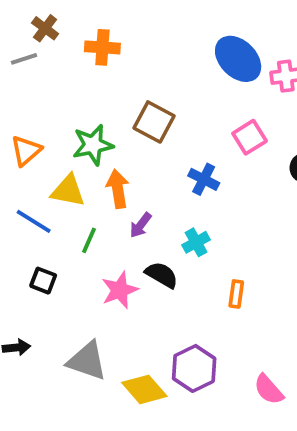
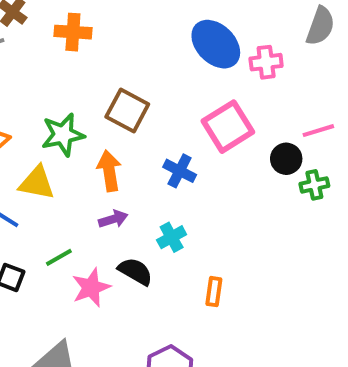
pink square: (250, 137) -> (228, 127), size x1.4
orange arrow: (118, 189) -> (109, 171), moved
purple arrow: (141, 225) -> (113, 219), turned -144
green line: (89, 240) -> (59, 257), moved, turned 36

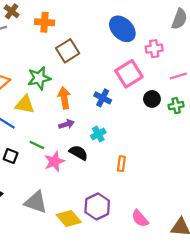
pink cross: (266, 62) -> (154, 49), moved
brown square: (127, 110) -> (68, 51), moved, turned 30
black circle: (286, 159) -> (152, 99), moved
green line: (59, 257) -> (37, 145), turned 56

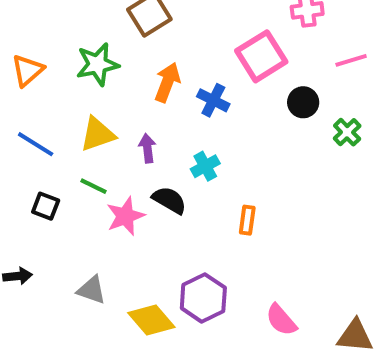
orange arrow: (64, 98) -> (167, 82), moved, turned 30
yellow triangle: (25, 104) -> (97, 134), moved, turned -30
green cross: (176, 106) -> (347, 132), moved, turned -32
purple arrow: (66, 124) -> (147, 148), turned -80
gray triangle: (36, 202) -> (91, 290), size x0.7

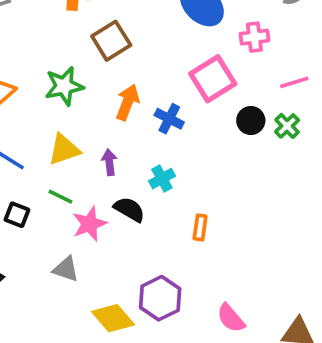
green cross: (347, 132) -> (287, 126), moved
gray triangle: (91, 290) -> (66, 269), moved

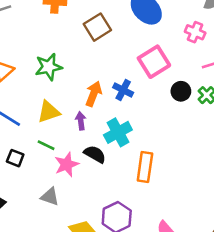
pink cross: (254, 37) -> (195, 32), moved, turned 30
brown square: (111, 41) -> (97, 27), moved
orange arrow: (128, 102) -> (94, 94), moved
cyan cross: (162, 179) -> (118, 132), size x1.5
orange rectangle: (200, 227) -> (145, 167), size x1.6

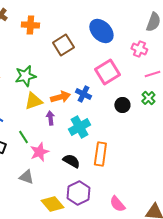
black circle: (181, 91) -> (122, 105), moved
orange arrow: (94, 94) -> (60, 97), turned 54
yellow triangle: (49, 112) -> (33, 101), moved
green line: (46, 145) -> (23, 137), turned 32
black semicircle: (95, 154) -> (71, 161), moved

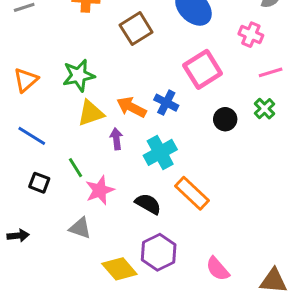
orange arrow: (60, 97) -> (131, 107), turned -138
orange rectangle: (100, 154) -> (192, 193), turned -55

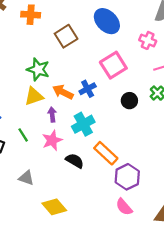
green star: (79, 75) -> (38, 69), moved, turned 30
blue cross: (166, 103) -> (88, 89), turned 35
pink star: (100, 190) -> (52, 140), moved
purple hexagon: (159, 252) -> (127, 177), moved

